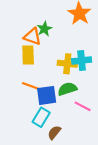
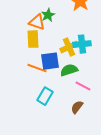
yellow cross: (67, 64) -> (69, 47), turned -30
blue square: (47, 95) -> (50, 61), moved
brown semicircle: (54, 133) -> (77, 107), moved

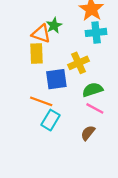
cyan cross: (82, 44) -> (96, 32), moved
orange line: (37, 68) -> (41, 101), moved
green semicircle: (69, 70) -> (93, 90), moved

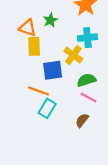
cyan cross: (96, 32) -> (87, 38), moved
orange triangle: (41, 34) -> (28, 28), moved
yellow cross: (79, 63) -> (73, 55), turned -30

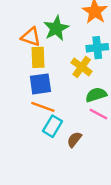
green star: (50, 20) -> (56, 28), size x1.5
blue square: (53, 70) -> (40, 84), moved
brown semicircle: (82, 120) -> (74, 139), moved

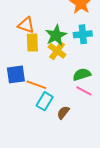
green star: (56, 28) -> (56, 35), moved
yellow cross: (82, 67) -> (57, 51), moved
blue square: (40, 84) -> (16, 74), moved

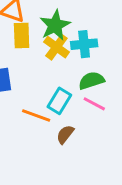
cyan cross: (83, 34) -> (84, 44), moved
orange line: (36, 85) -> (36, 115), moved
cyan rectangle: (45, 101) -> (59, 101), moved

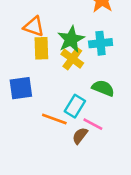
cyan cross: (84, 44) -> (101, 43), moved
green semicircle: (91, 81) -> (103, 88), turned 40
pink line: (94, 104) -> (93, 124), moved

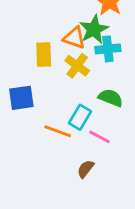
orange triangle: (34, 27) -> (74, 38), moved
green star: (71, 39) -> (94, 29), moved
brown semicircle: (80, 136) -> (86, 169), moved

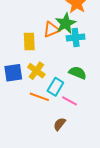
orange triangle: (74, 38) -> (51, 29), turned -42
yellow cross: (77, 66) -> (36, 71), moved

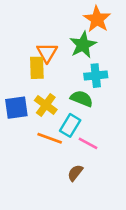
orange triangle: (51, 29) -> (47, 52), moved, turned -36
cyan cross: (76, 37) -> (96, 76), moved
green semicircle: (78, 73) -> (82, 99), moved

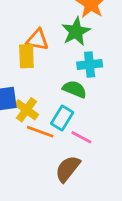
orange triangle: (47, 52) -> (37, 40), turned -50
yellow cross: (46, 105) -> (26, 110), moved
brown semicircle: (75, 173) -> (68, 169), size x1.5

